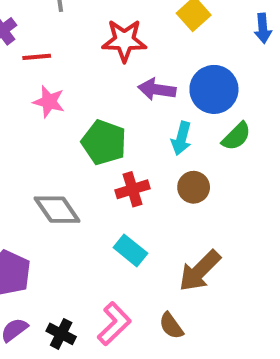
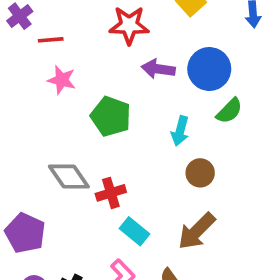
cyan arrow: (181, 138) -> (180, 131), moved
brown circle: (194, 187) -> (200, 173), moved
red cross: (132, 189) -> (111, 193), moved
cyan rectangle: (130, 250) -> (135, 231), moved

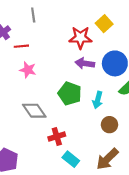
red star: (129, 25) -> (80, 38), moved
green pentagon: (111, 116) -> (70, 93), moved
gray diamond: (69, 177) -> (34, 111), moved

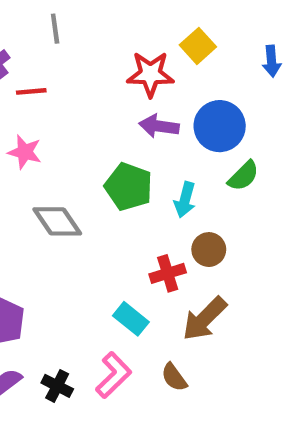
pink star: (28, 70) -> (25, 152), moved
red cross: (57, 136) -> (168, 273), moved

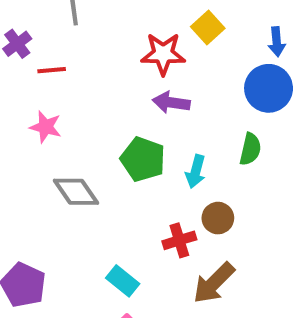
blue circle: (220, 126) -> (269, 88), moved
green semicircle: (243, 176) -> (250, 149), turned -32
cyan rectangle: (131, 319) -> (123, 281), moved

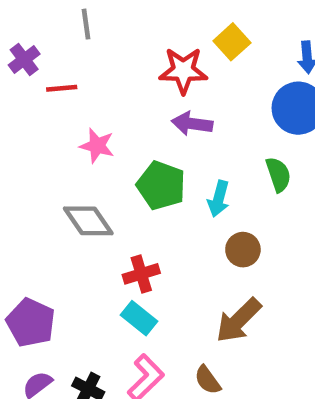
pink star: (46, 127) -> (97, 146), moved
green semicircle: (250, 149) -> (278, 174), turned -32
red cross: (179, 240) -> (141, 274), moved

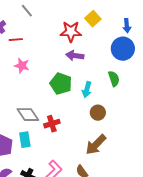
gray line: (86, 24) -> (27, 11), turned -32
pink star: (97, 146) -> (22, 66), moved
gray diamond: (88, 221) -> (28, 115), moved
cyan rectangle: (139, 318) -> (25, 140), moved, turned 42

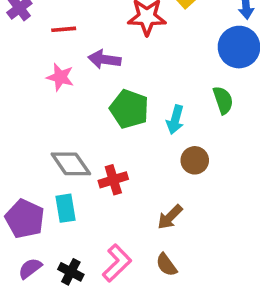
red line: (16, 40) -> (64, 29), moved
purple arrow: (75, 56) -> (104, 59), moved
brown arrow: (96, 145) -> (170, 217), moved, size x0.7

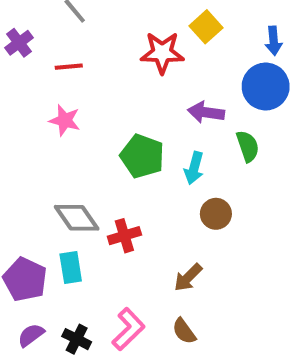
purple arrow: (104, 59) -> (206, 112), moved

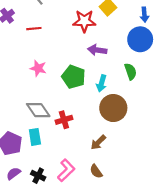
purple arrow: (206, 112) -> (97, 50), moved
pink star: (65, 120) -> (38, 68), moved
brown circle: (216, 214) -> (113, 108), size x1.6

